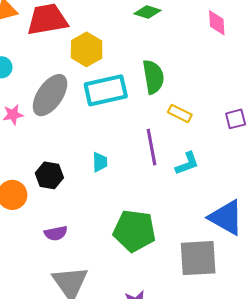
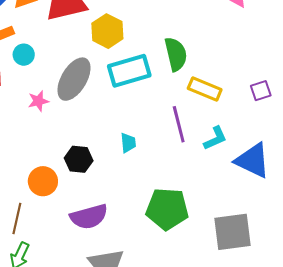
yellow rectangle: (180, 114) -> (205, 89), size x1.4
blue triangle: (226, 218) -> (253, 160), moved
purple semicircle: (56, 233) -> (89, 217), size x1.6

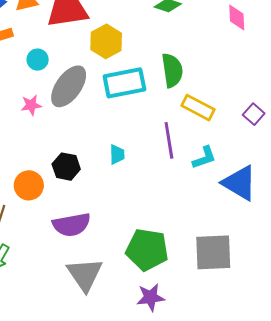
cyan circle: (24, 55) -> (38, 60), moved
purple square: (261, 91) -> (254, 114), turned -35
green pentagon: (167, 209) -> (147, 250), moved

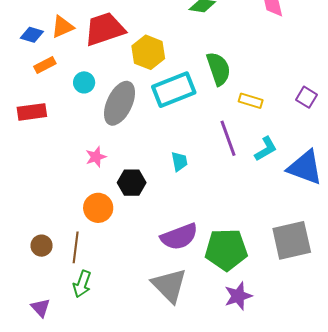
pink star: (31, 105) -> (96, 157), moved
yellow rectangle: (198, 108) -> (251, 101), size x0.7
purple semicircle: (72, 225) -> (179, 237), moved

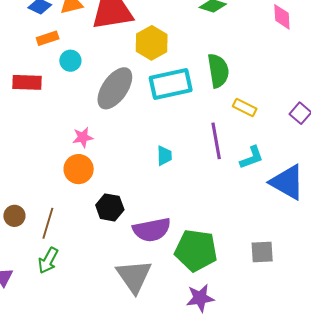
cyan circle: (84, 82) -> (70, 61), moved
black hexagon: (132, 183) -> (110, 207), moved
orange circle: (98, 208) -> (79, 169), moved
gray square: (292, 240) -> (262, 252), size x0.6

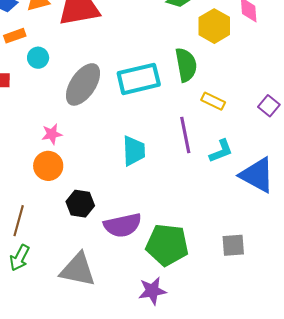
yellow hexagon: (152, 43) -> (214, 26), moved
cyan trapezoid: (164, 156) -> (134, 151), size x1.5
gray triangle: (134, 276) -> (78, 270), moved, turned -42
purple star: (200, 298) -> (152, 291), moved

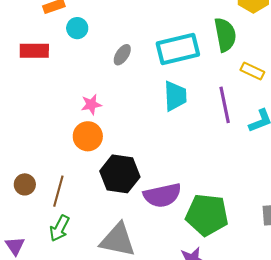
gray ellipse: (83, 84) -> (122, 55), size x0.5
cyan trapezoid: (134, 151) -> (175, 96), moved
black hexagon: (80, 204) -> (120, 174), size x1.4

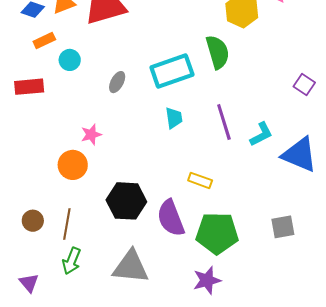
yellow rectangle: (252, 71) -> (200, 180), moved
cyan trapezoid: (175, 96) -> (174, 118), size x0.7
orange circle: (88, 136) -> (73, 165), moved
purple semicircle: (162, 195) -> (171, 218), turned 87

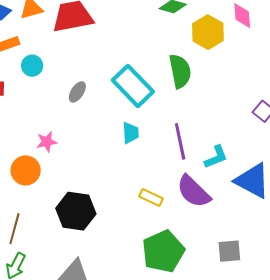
cyan rectangle: (172, 71) -> (133, 86), turned 60
purple semicircle: (171, 218) -> (194, 191), moved, turned -30
green pentagon: (217, 233) -> (163, 251), turned -30

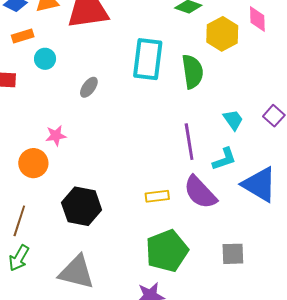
cyan rectangle: (133, 86) -> (148, 59), moved, turned 48
cyan trapezoid: (131, 133) -> (233, 120), moved, turned -35
yellow rectangle: (151, 197) -> (157, 196), turned -35

